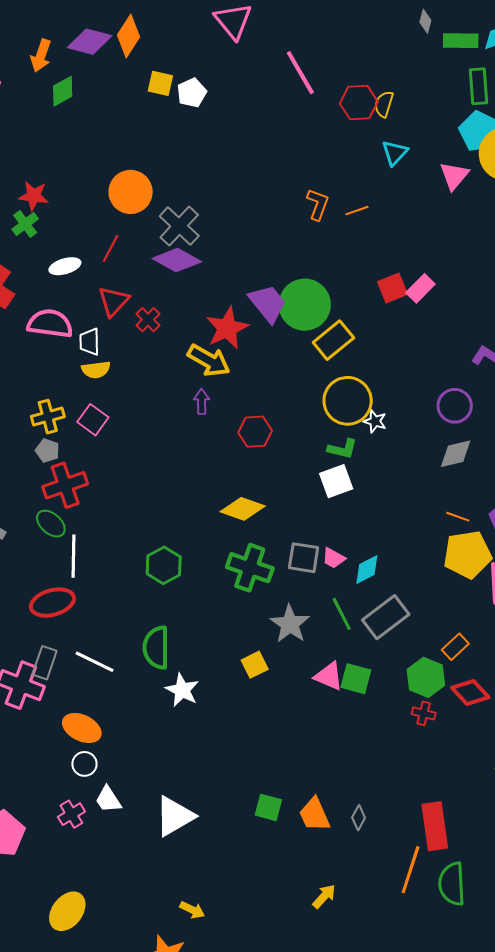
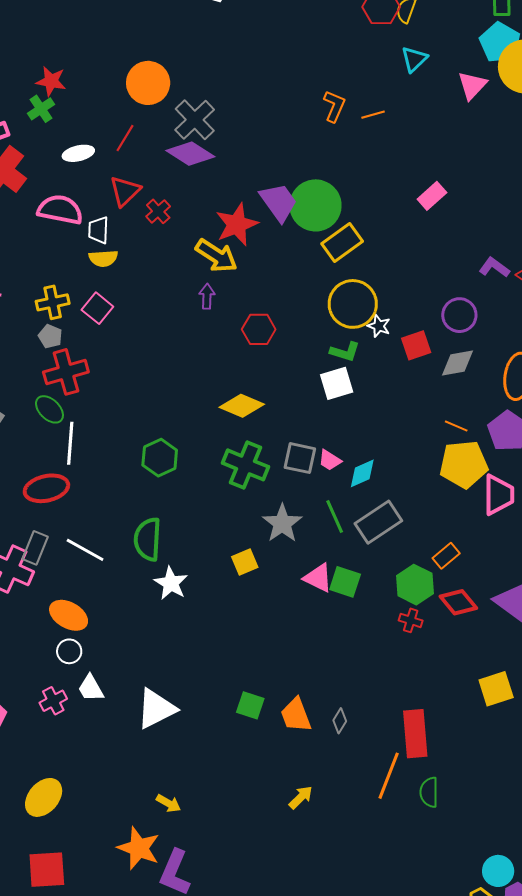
red square: (392, 288) -> (416, 345), moved
green semicircle: (452, 884) -> (429, 792), size x0.7

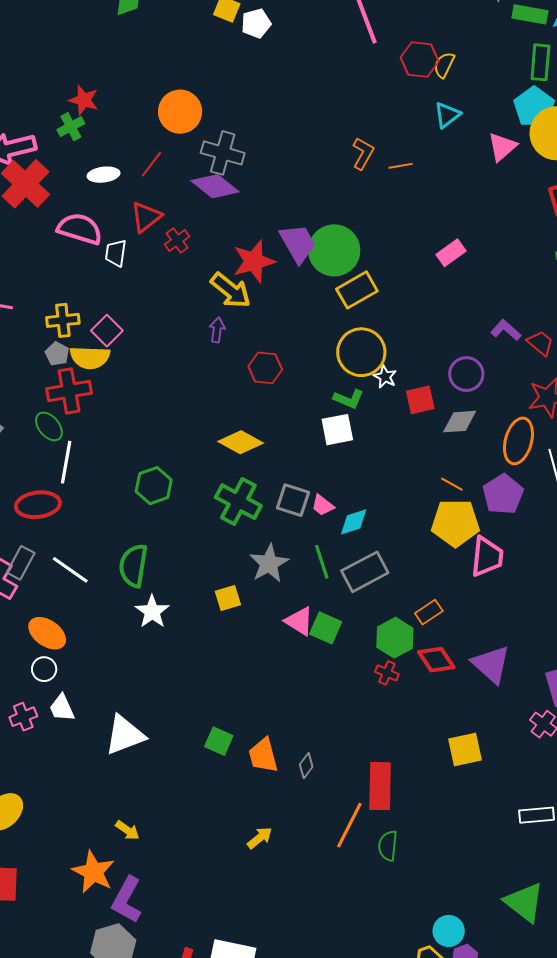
gray cross: (195, 120) -> (223, 153), turned -36
yellow semicircle: (103, 258) -> (90, 357), moved, size x1.4

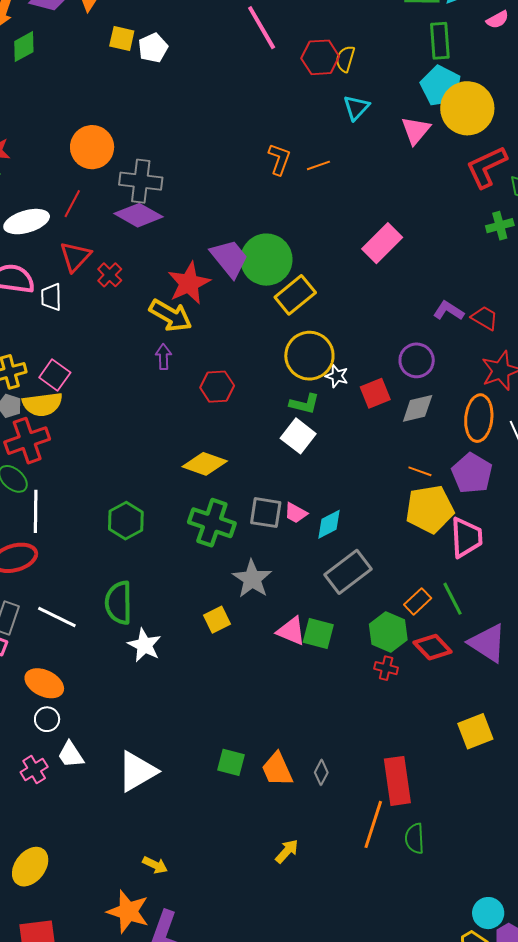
white ellipse: (104, 175) -> (27, 222), size x1.4
pink rectangle: (451, 253) -> (382, 243), size x1.4
white square: (337, 430) -> (298, 436), turned -32
green line: (322, 562) -> (453, 599), moved

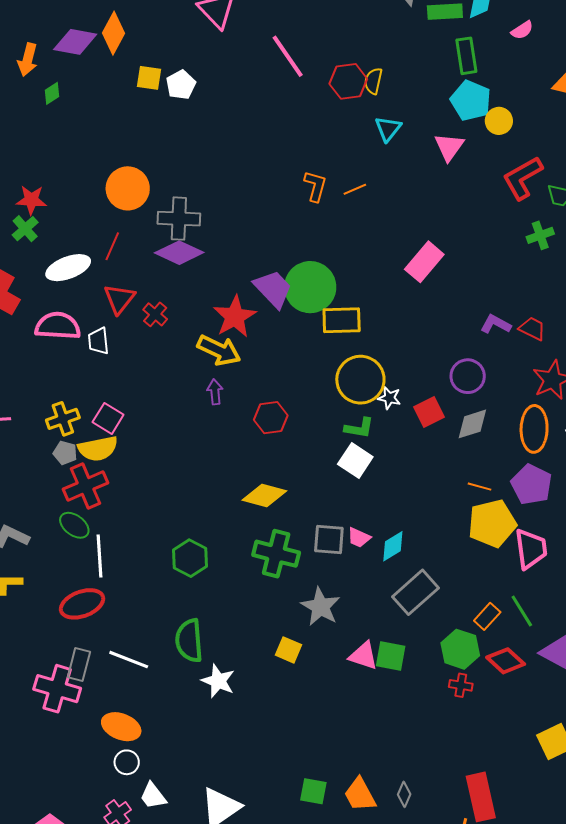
green diamond: (24, 47) -> (52, 93), size x0.7
yellow circle: (467, 108) -> (499, 121), size x0.5
yellow rectangle: (295, 295) -> (342, 320), turned 42
yellow square: (217, 620) -> (288, 650), turned -36

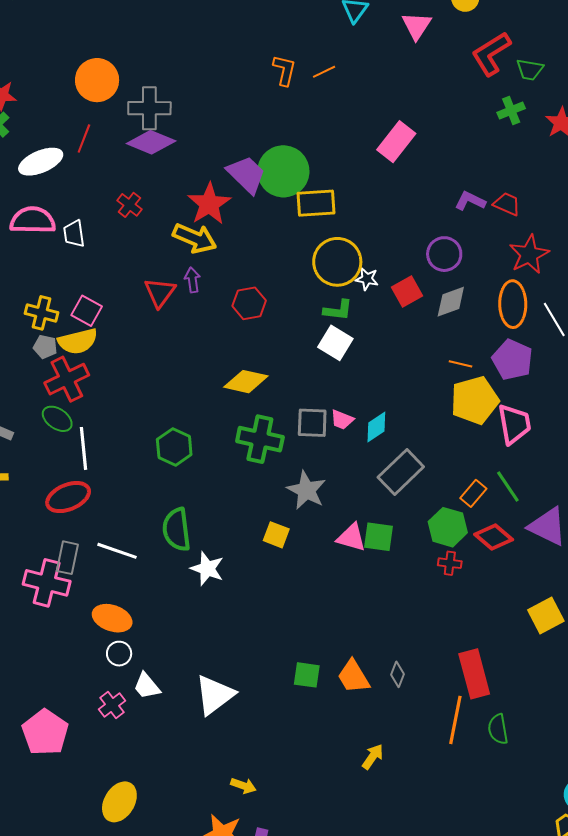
red triangle: (119, 299) -> (160, 292), moved
yellow cross: (63, 419) -> (42, 313), turned 36

